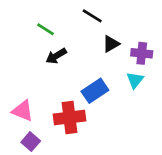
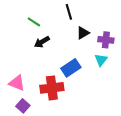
black line: (92, 16) -> (69, 12), turned 42

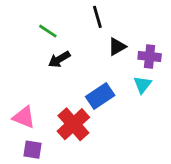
red cross: (52, 88) -> (73, 124), turned -35
purple square: (23, 106) -> (32, 150), turned -32

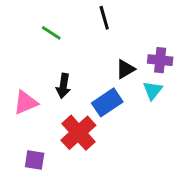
black triangle: (117, 47) -> (125, 69), moved
black arrow: (59, 59) -> (63, 86), moved, turned -50
pink triangle: (24, 117) -> (26, 102), moved, turned -45

